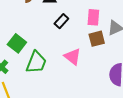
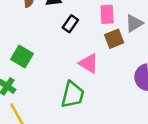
green trapezoid: (36, 62) -> (73, 95), moved

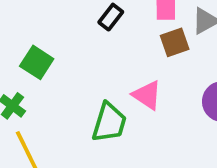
pink triangle: (89, 63) -> (147, 95), moved

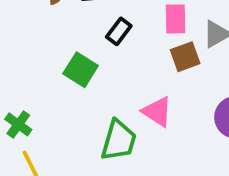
green square: (37, 62) -> (81, 70), moved

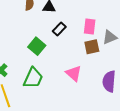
green trapezoid: (119, 140) -> (33, 78), moved

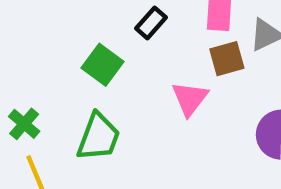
pink triangle: (74, 73) -> (190, 99), moved, turned 30

